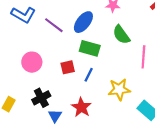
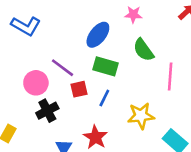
purple line: (54, 25) -> (63, 68), moved
black cross: (41, 98) -> (47, 111), moved

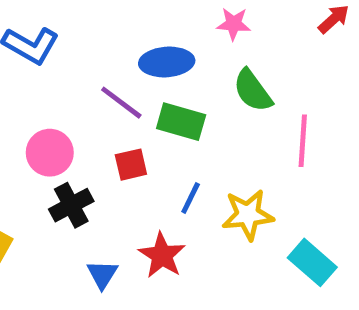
blue ellipse: (98, 35) -> (167, 62), turned 48
purple line: (63, 68) -> (121, 103), moved
blue line: (104, 98) -> (191, 198), moved

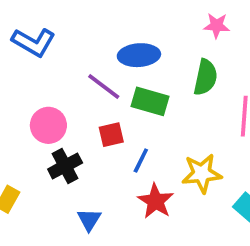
pink star: (234, 24) -> (217, 26), moved
green semicircle: (253, 91) -> (205, 77), turned -132
blue line: (191, 198) -> (141, 160), moved
red star: (162, 255) -> (156, 201), moved

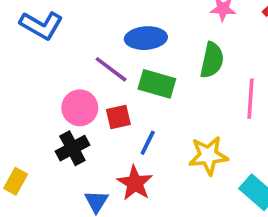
pink circle: (48, 125) -> (80, 108), moved
red star: (156, 201) -> (135, 183), moved

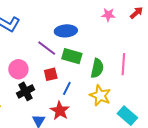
green semicircle: (212, 60) -> (97, 68), moved
pink circle: (80, 108) -> (18, 69), moved
yellow star: (208, 156) -> (100, 95), turned 30

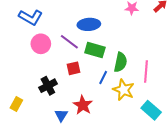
pink line: (123, 64) -> (146, 71), moved
pink circle: (18, 69) -> (41, 44), moved
blue line: (67, 88) -> (103, 78), moved

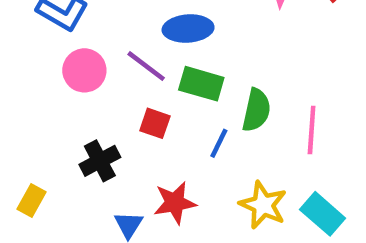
red square: (74, 68) -> (155, 123), turned 32
yellow star: (124, 90) -> (263, 205), moved
red star: (83, 105) -> (175, 203), turned 30

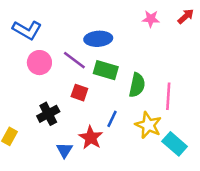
blue line: (219, 143) -> (112, 119), moved
red star: (175, 203) -> (91, 138), turned -30
yellow star: (263, 205) -> (148, 125), moved

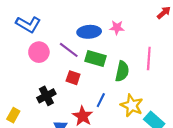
pink star: (151, 19) -> (117, 28), moved
pink line: (168, 96) -> (149, 59), moved

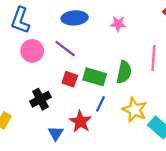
blue L-shape: (28, 24) -> (20, 20), turned 80
blue ellipse: (89, 32) -> (75, 18), moved
green rectangle: (95, 59) -> (95, 77), moved

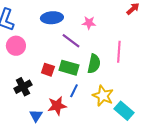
purple line: (65, 49) -> (71, 41), moved
red star: (80, 122) -> (57, 106), turned 30

